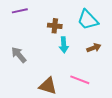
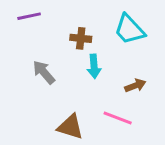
brown arrow: (94, 48) -> (135, 86), moved
gray arrow: (19, 55) -> (44, 72), moved

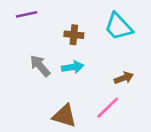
cyan arrow: (94, 66) -> (73, 67), moved, turned -95
pink line: (118, 118) -> (108, 108), turned -65

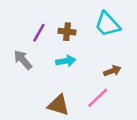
purple line: (27, 14) -> (39, 33), moved, turned -48
gray arrow: (40, 66) -> (23, 60), moved

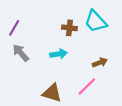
brown cross: (67, 32) -> (69, 28), moved
purple line: (39, 33) -> (14, 28), moved

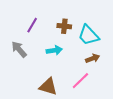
cyan trapezoid: (95, 21) -> (89, 35), moved
purple line: (14, 28) -> (32, 25), moved

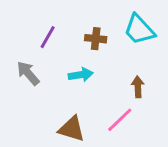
cyan trapezoid: (89, 35) -> (139, 30), moved
brown arrow: (93, 58) -> (138, 87), turned -72

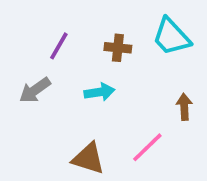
gray arrow: (28, 73) -> (35, 90), turned -84
brown arrow: (138, 87) -> (184, 107), moved

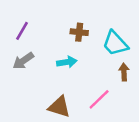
cyan trapezoid: (171, 37) -> (115, 43), moved
purple line: (59, 46) -> (22, 31), moved

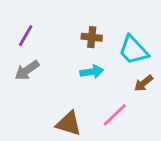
cyan arrow: (67, 62) -> (92, 72), moved
brown arrow: (124, 72) -> (144, 83), turned -126

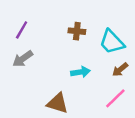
cyan arrow: (92, 72) -> (80, 72), moved
pink line: (115, 115) -> (115, 98), moved

